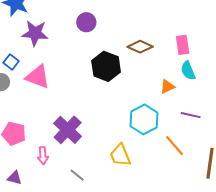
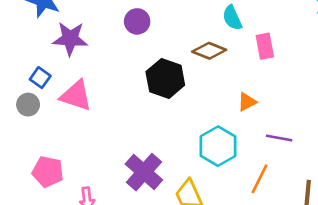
cyan semicircle: (188, 71) -> (232, 18), moved
purple cross: (68, 130) -> (144, 172), moved
orange line: (175, 146) -> (260, 179), turned 70

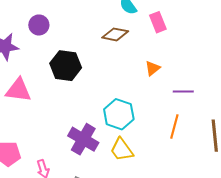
purple circle: (137, 21) -> (39, 25), moved
black hexagon: (165, 78) -> (66, 66), moved
cyan hexagon: (218, 146) -> (119, 114), moved

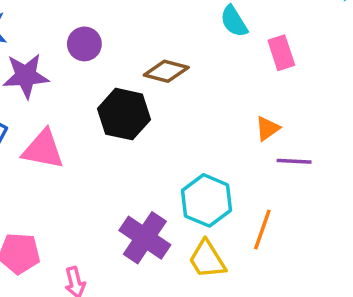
brown diamond: (115, 34) -> (166, 71), moved
purple line: (183, 92) -> (294, 161), moved
orange line: (174, 127) -> (262, 229), moved

